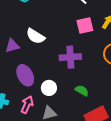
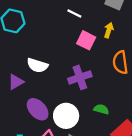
pink square: (85, 25) -> (86, 40), turned -36
white circle: (49, 88) -> (66, 116), size x1.5

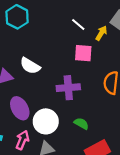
yellow arrow: (109, 30) -> (101, 33), moved
pink square: (86, 40) -> (83, 53), turned -36

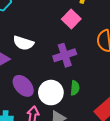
pink square: (83, 53) -> (71, 19), turned -36
green semicircle: (81, 124) -> (75, 88), moved, turned 80

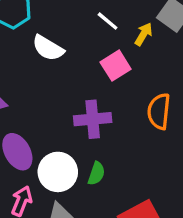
white semicircle: (23, 43) -> (48, 48), moved

